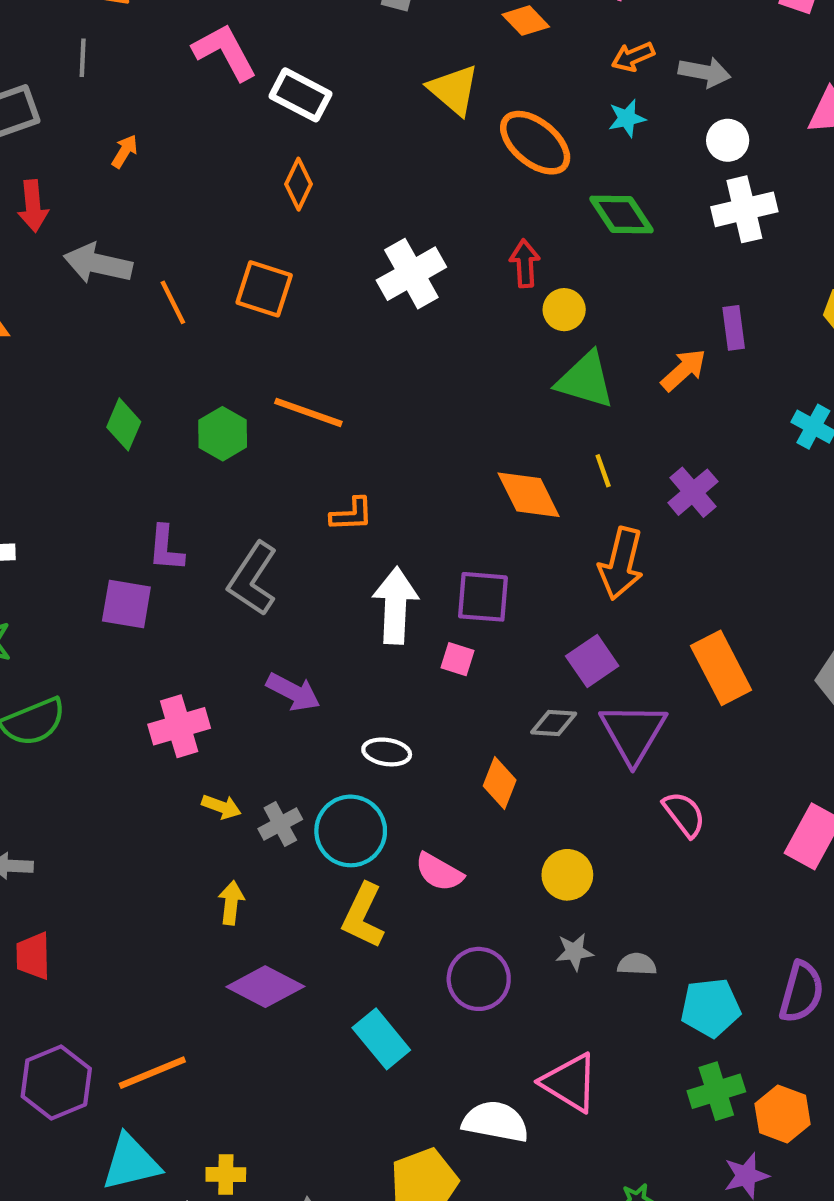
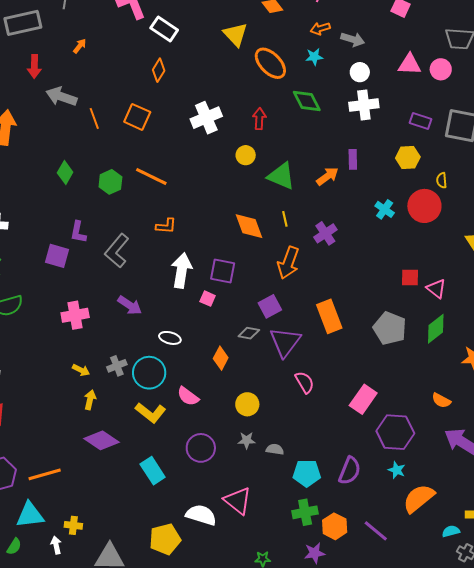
yellow circle: (564, 310) -> (246, 155), moved
yellow arrow: (221, 807) -> (81, 370), moved
yellow L-shape: (363, 916) -> (151, 413), turned -84

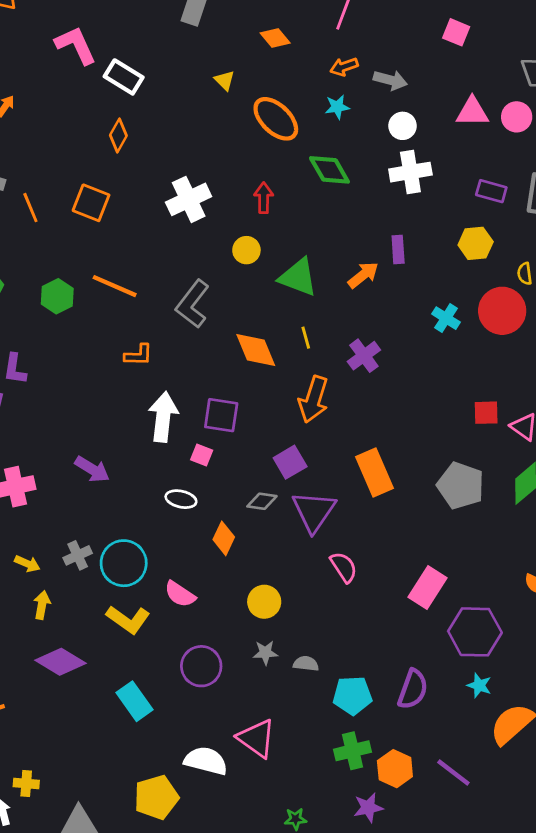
yellow triangle: (235, 34) -> (225, 80), size x0.6
gray L-shape: (117, 251) -> (193, 304), moved
white ellipse: (170, 338) -> (181, 499), moved

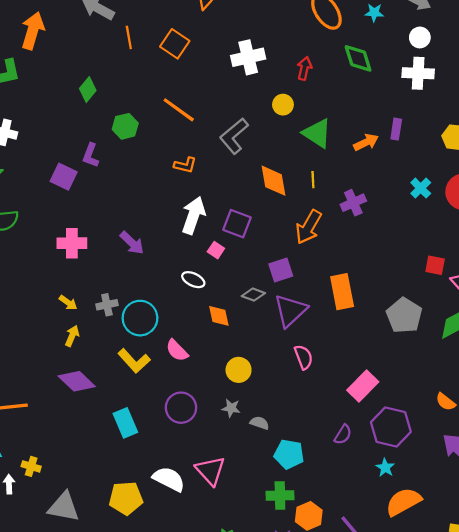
green hexagon: (57, 296) -> (125, 126), moved
orange diamond: (224, 538) -> (219, 316), turned -50
purple semicircle: (413, 689) -> (343, 434), moved, size x0.7

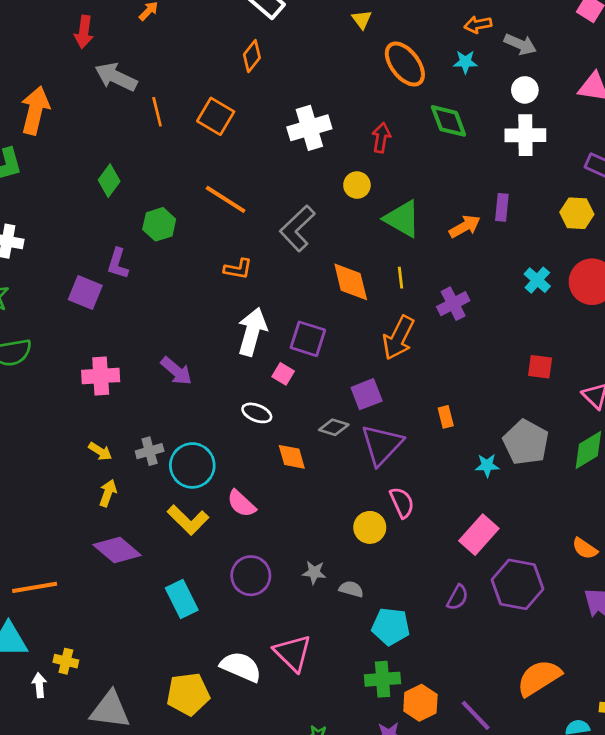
red square: (435, 265) -> (540, 367), moved
orange rectangle: (342, 292) -> (446, 417), size x0.5
yellow circle: (239, 370) -> (370, 527), moved
cyan star: (385, 468) -> (487, 465), moved, turned -30

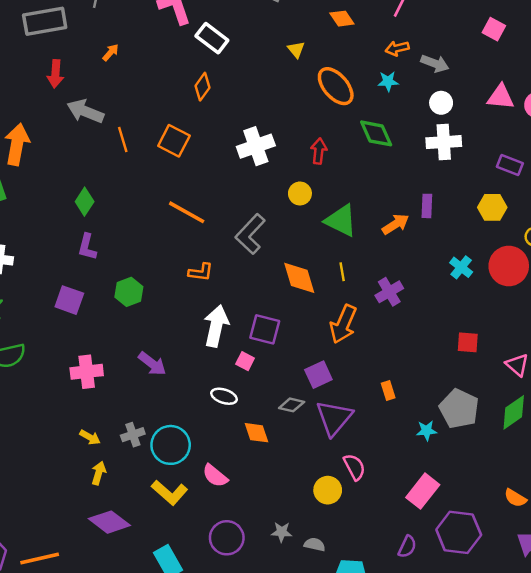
green hexagon: (159, 224) -> (129, 292), moved
purple L-shape: (118, 264) -> (87, 247), moved

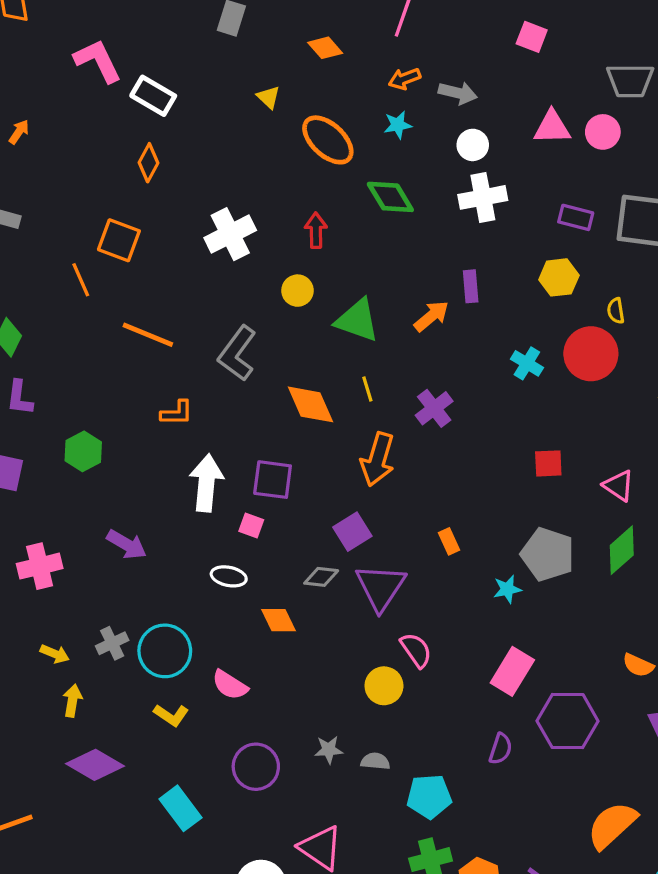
orange line: (123, 140) -> (81, 280), moved
yellow L-shape: (170, 492) -> (171, 715), size x0.7

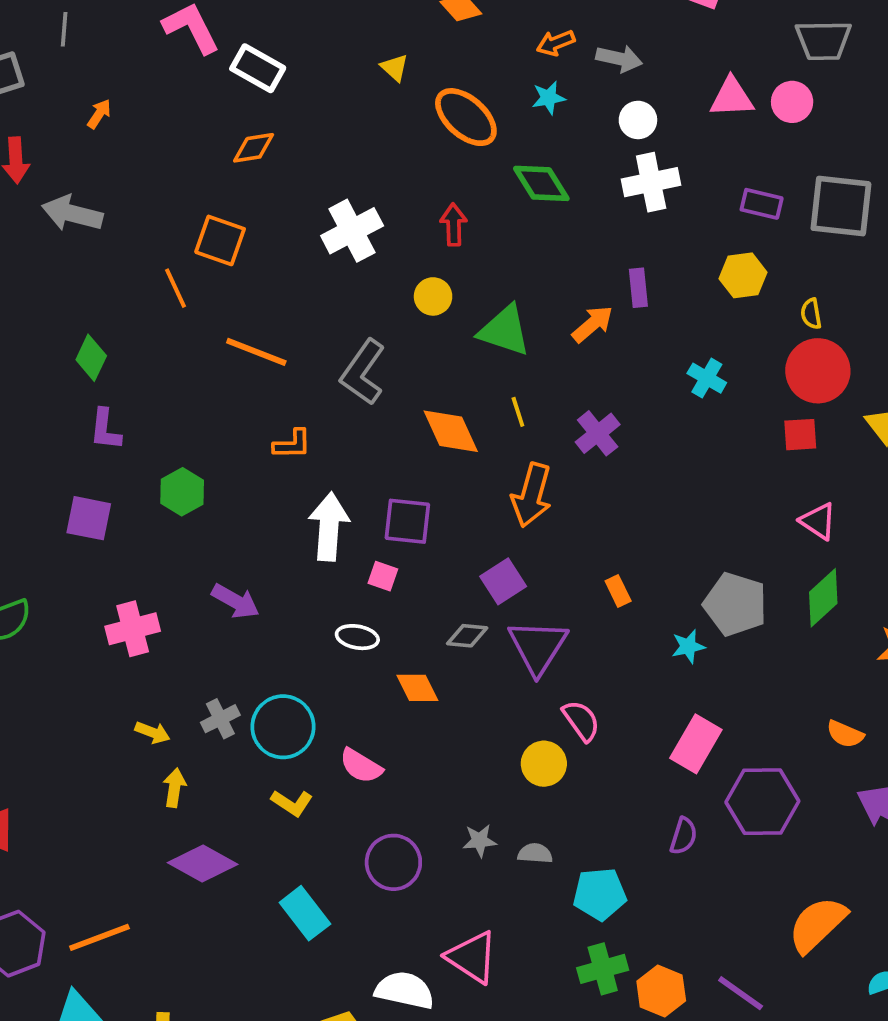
orange diamond: (148, 163) -> (254, 148), turned 54
red circle: (591, 354) -> (818, 371), moved
red square: (548, 463) -> (800, 435), moved

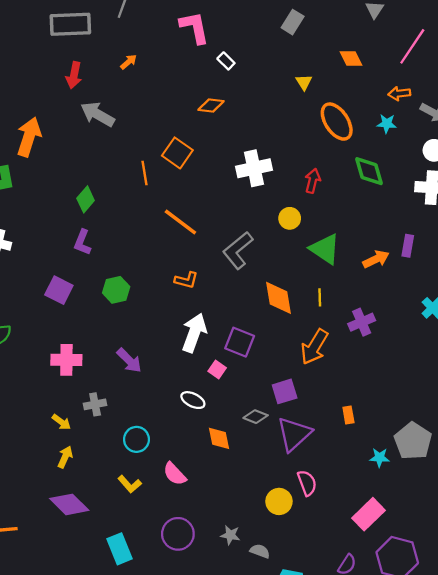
white rectangle: (258, 68) -> (226, 61), size x0.6
gray cross: (220, 719) -> (95, 404), moved
cyan circle: (283, 727) -> (136, 439), size x0.7

